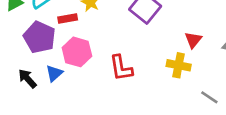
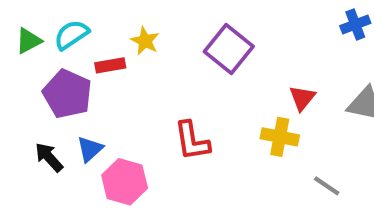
pink hexagon: (77, 52) -> (125, 182), moved

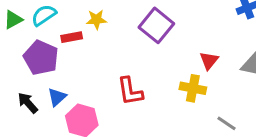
yellow star: (145, 41) -> (96, 20), turned -30

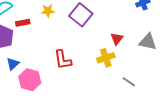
yellow star: (96, 20) -> (48, 11), moved
yellow cross: (193, 88) -> (106, 58), turned -30

